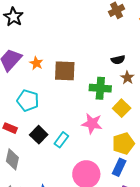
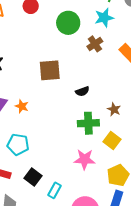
black semicircle: (118, 60) -> (82, 91), moved
brown square: (65, 71) -> (50, 70), moved
cyan rectangle: (61, 140) -> (54, 190), moved

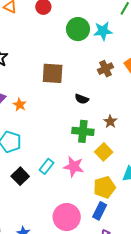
cyan star: (104, 18) -> (103, 31), moved
brown cross: (95, 44) -> (105, 69), moved
black semicircle: (82, 91) -> (82, 99), turned 32
cyan rectangle: (54, 190) -> (47, 166), moved

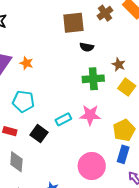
brown square: (53, 73) -> (73, 23), moved
yellow square: (104, 152) -> (127, 87), moved
cyan rectangle: (47, 166) -> (63, 119), turned 35

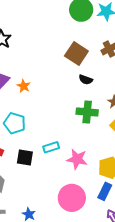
brown square: (73, 23) -> (76, 53), turned 30
pink star: (90, 115) -> (77, 159), moved
black square: (39, 134) -> (25, 158), turned -36

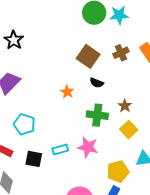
orange star: (24, 86) -> (67, 92), moved
pink star: (77, 159) -> (88, 147), moved

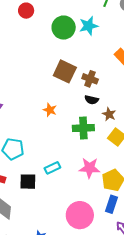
brown cross: (121, 53) -> (90, 79), moved, turned -35
black semicircle: (97, 83) -> (92, 100), moved
pink star: (88, 147) -> (89, 168), moved

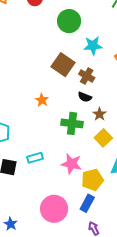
cyan star: (89, 26) -> (93, 46), moved

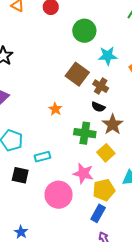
brown star: (100, 114) -> (113, 124), size x1.5
yellow square: (103, 138) -> (106, 153), moved
cyan rectangle: (35, 158) -> (42, 157), moved
pink circle: (54, 209) -> (59, 195), moved

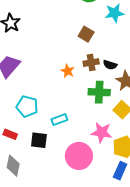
brown square: (77, 74) -> (86, 34), size x0.7
brown cross: (101, 86) -> (91, 63), moved, turned -35

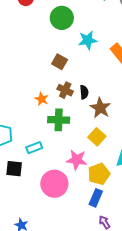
brown cross: (91, 63) -> (65, 90), turned 35
black semicircle: (110, 65) -> (84, 92), turned -112
green cross: (99, 92) -> (59, 120), moved

